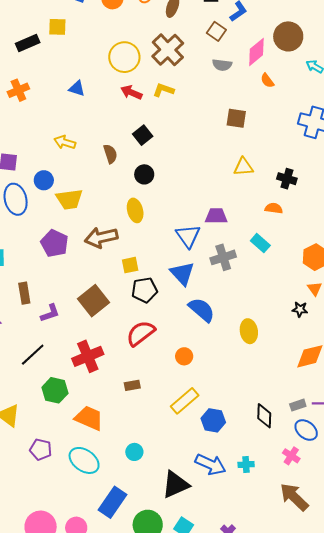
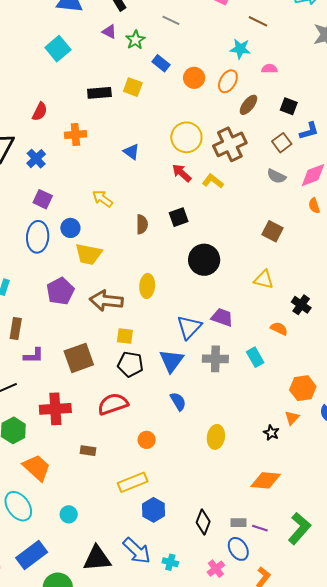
black circle: (144, 174) -> (204, 260), moved, size x1.6
blue semicircle: (202, 310) -> (178, 401), size x0.7

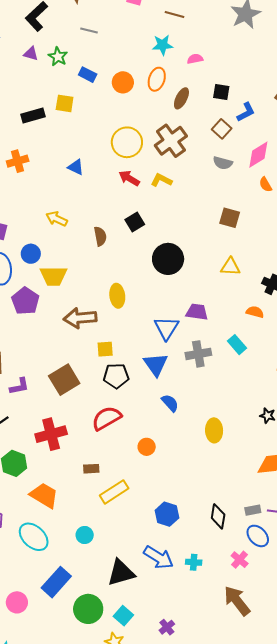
purple pentagon: (60, 291) -> (25, 301), moved
yellow rectangle: (133, 482) -> (114, 492), moved

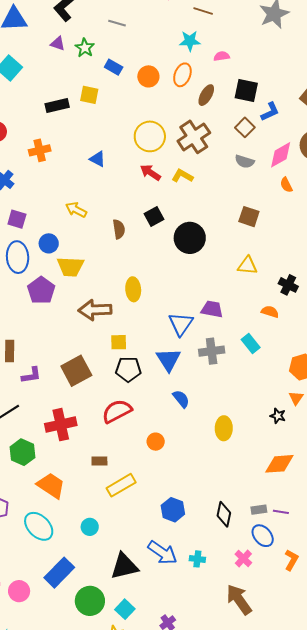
black square: (221, 92) -> (246, 90), size x1.4
black circle: (168, 259) -> (190, 238), moved

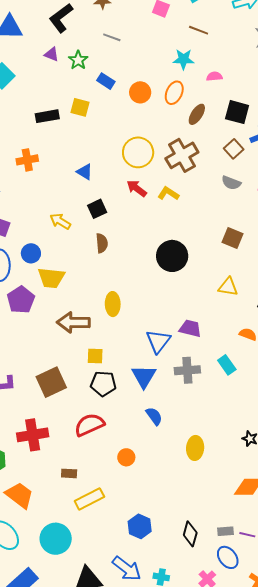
black square: (154, 217) -> (97, 209), moved
cyan circle: (90, 527) -> (56, 539), size x1.8

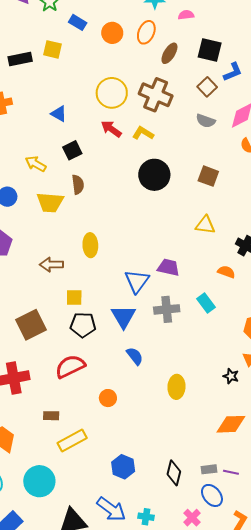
brown cross: (182, 155) -> (156, 95), turned -36
black circle: (172, 256) -> (154, 175), moved
yellow trapezoid: (51, 278) -> (50, 202), moved
brown arrow: (73, 322) -> (51, 265), size x0.7

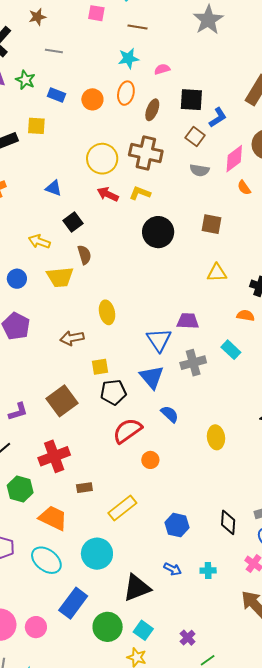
red semicircle: (70, 366) -> (127, 431), moved
brown rectangle: (51, 416) -> (84, 488), moved
blue arrow: (111, 509) -> (173, 569), size x0.6

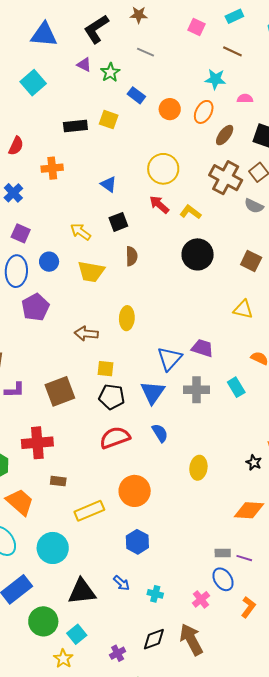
brown cross: (146, 153) -> (226, 178), moved
brown semicircle: (84, 255) -> (132, 256), moved
orange circle: (150, 460) -> (135, 491), moved, size x1.8
black diamond: (228, 522) -> (154, 639), moved, turned 50

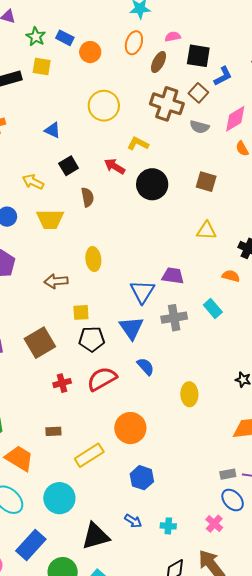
green star: (110, 72) -> (36, 37), moved
pink semicircle: (245, 99) -> (173, 37), moved
orange circle: (170, 109) -> (90, 52), moved
red arrow: (159, 205) -> (115, 166), moved
red cross: (37, 443) -> (62, 383), moved, size x0.6

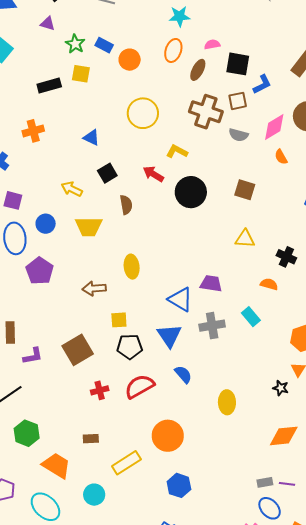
brown square: (198, 93) -> (238, 101), turned 36
blue triangle: (142, 292) -> (180, 299), turned -32
cyan circle: (59, 498) -> (94, 495), moved, size x0.7

